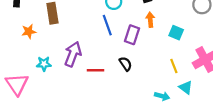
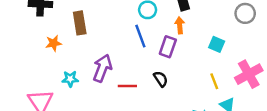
orange arrow: (150, 20) -> (180, 25), moved

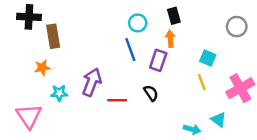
brown rectangle: (80, 23) -> (53, 36), moved
orange star: (54, 43) -> (42, 68), moved
yellow line: (214, 81) -> (202, 82), moved

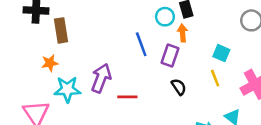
cyan circle: (138, 23) -> (165, 17), moved
cyan star: (59, 93) -> (67, 89), size x1.5
black semicircle: (151, 93) -> (179, 87), moved

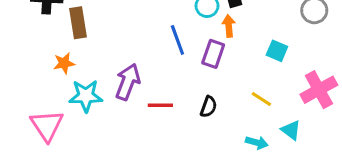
yellow line: (215, 78) -> (261, 99), moved, turned -36
black semicircle: (179, 87) -> (209, 107), moved, turned 54

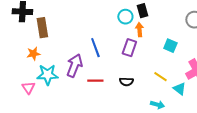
blue line: (177, 40) -> (95, 48), moved
black semicircle: (209, 107) -> (126, 82), turned 72
pink triangle: (47, 125) -> (28, 88), moved, size x0.6
cyan triangle: (291, 130) -> (179, 89), moved

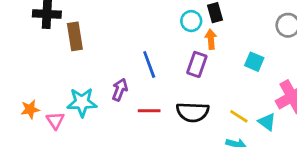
orange star: (33, 54) -> (30, 109), moved
purple arrow: (74, 66) -> (120, 90), size x0.7
yellow line: (160, 77) -> (239, 116), moved
black semicircle: (126, 82) -> (193, 112), size x1.6

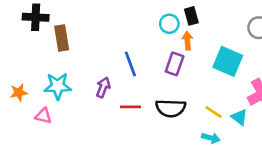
cyan square: (254, 62) -> (228, 61), size x1.6
cyan star: (82, 102) -> (58, 86), moved
orange star: (30, 109) -> (19, 93), moved
pink triangle: (55, 120) -> (43, 116), turned -42

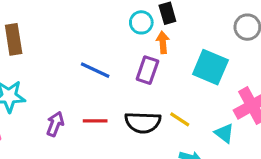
blue line: (130, 64) -> (95, 70), turned -45
purple arrow: (103, 87) -> (55, 124), moved
yellow line: (213, 112) -> (180, 119), moved

